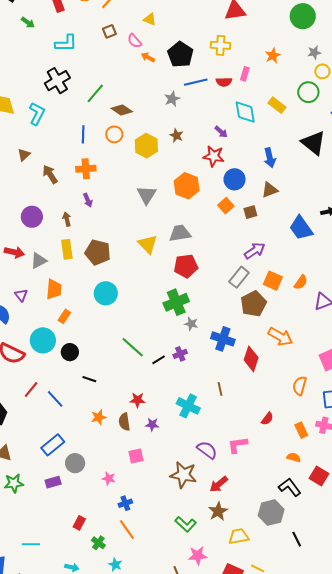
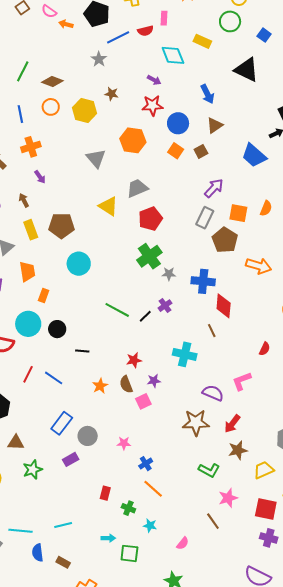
red diamond: (251, 359) -> (224, 306), moved
pink square: (136, 456) -> (143, 401), moved
brown star: (218, 511) -> (238, 450), turned 30

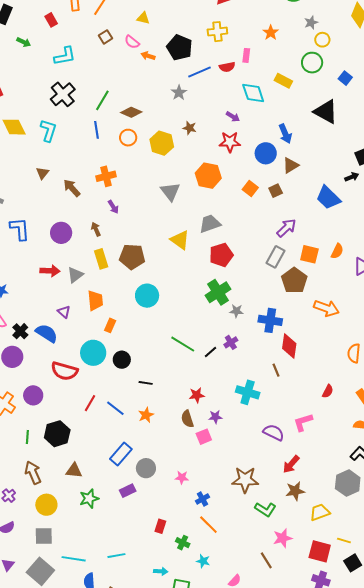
blue line: (20, 114) -> (96, 130), moved
blue circle: (178, 123) -> (266, 153), moved
orange star: (100, 386) -> (146, 415), moved
brown star: (196, 423) -> (245, 480), moved

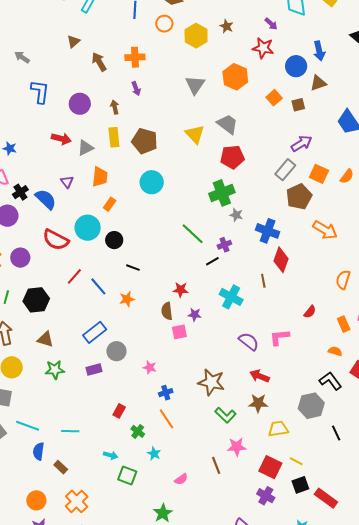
gray trapezoid: (210, 224) -> (227, 124), turned 45
green line: (183, 344) -> (193, 234), moved
black line: (210, 352) -> (212, 261), moved
red arrow: (291, 464) -> (260, 376), turned 60

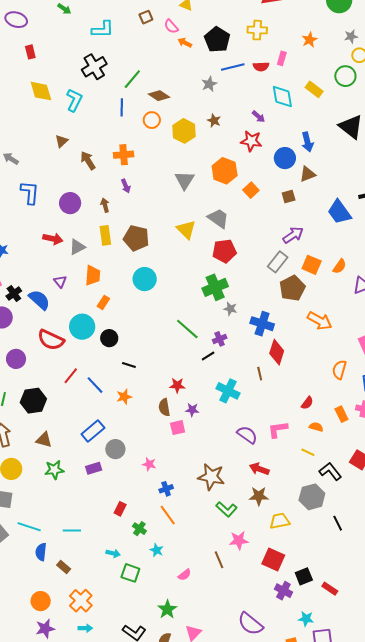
orange square: (274, 98) -> (251, 190), moved
orange semicircle: (335, 351) -> (316, 427), moved
yellow line: (296, 461) -> (308, 452), moved
purple cross: (266, 496) -> (283, 591), moved
red rectangle: (326, 498) -> (330, 589), size x0.7

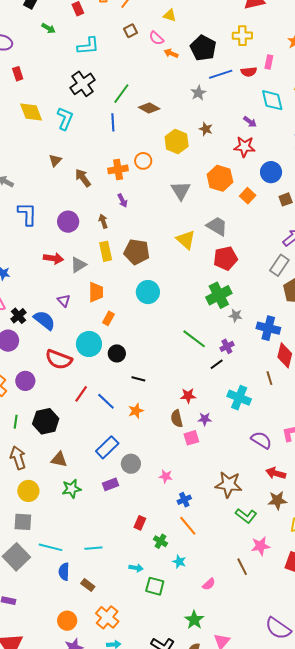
orange circle: (152, 120) -> (143, 161), moved
blue circle: (285, 158) -> (271, 172), moved

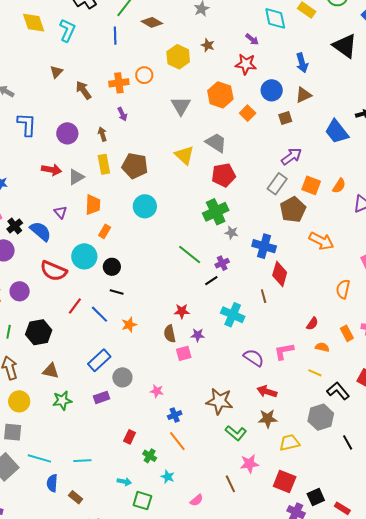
black line: (138, 379) -> (117, 292), moved

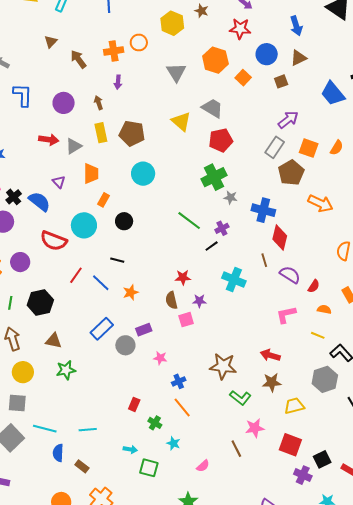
purple arrow: (122, 114) -> (118, 82), turned 32
black circle: (112, 267) -> (124, 221), moved
purple semicircle: (254, 358) -> (290, 275), moved
purple rectangle: (101, 397) -> (144, 330), moved

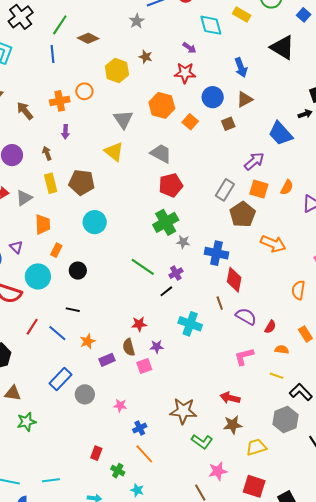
purple arrow: (288, 120) -> (254, 161), moved
yellow triangle: (181, 121) -> (114, 152), moved
purple triangle: (59, 182) -> (16, 247), moved
purple rectangle: (144, 330) -> (107, 360), moved

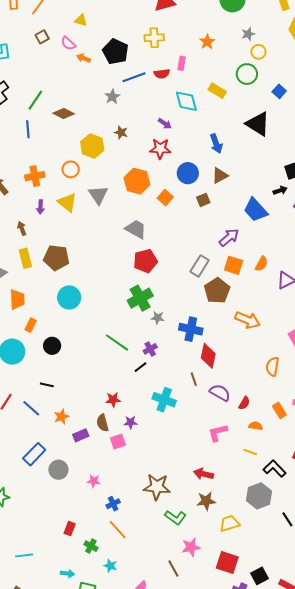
orange circle: (84, 91) -> (71, 169), moved
yellow triangle: (114, 152) -> (67, 202), moved

